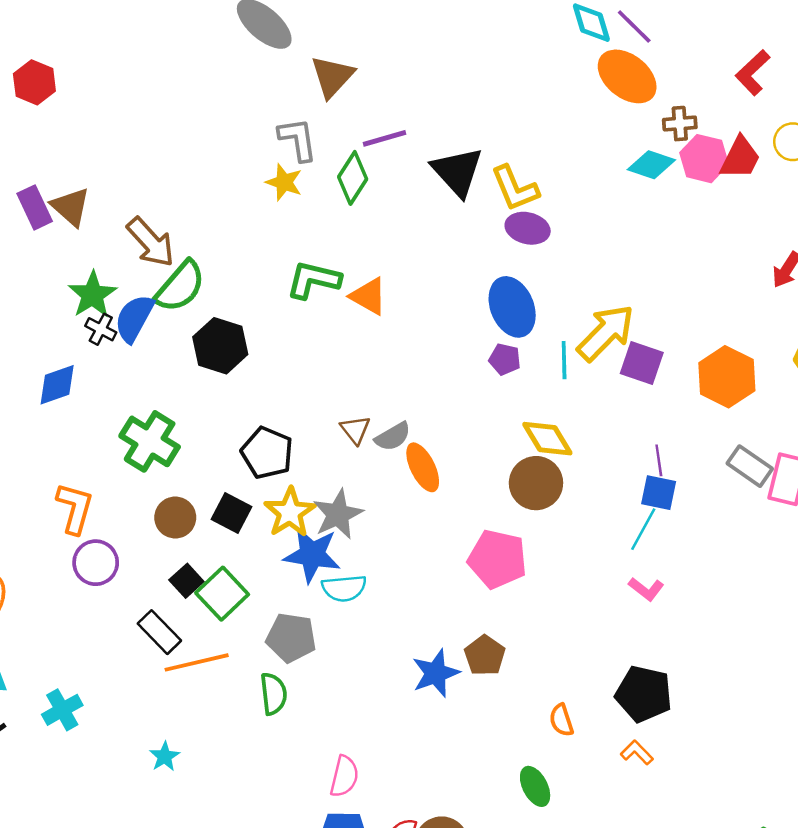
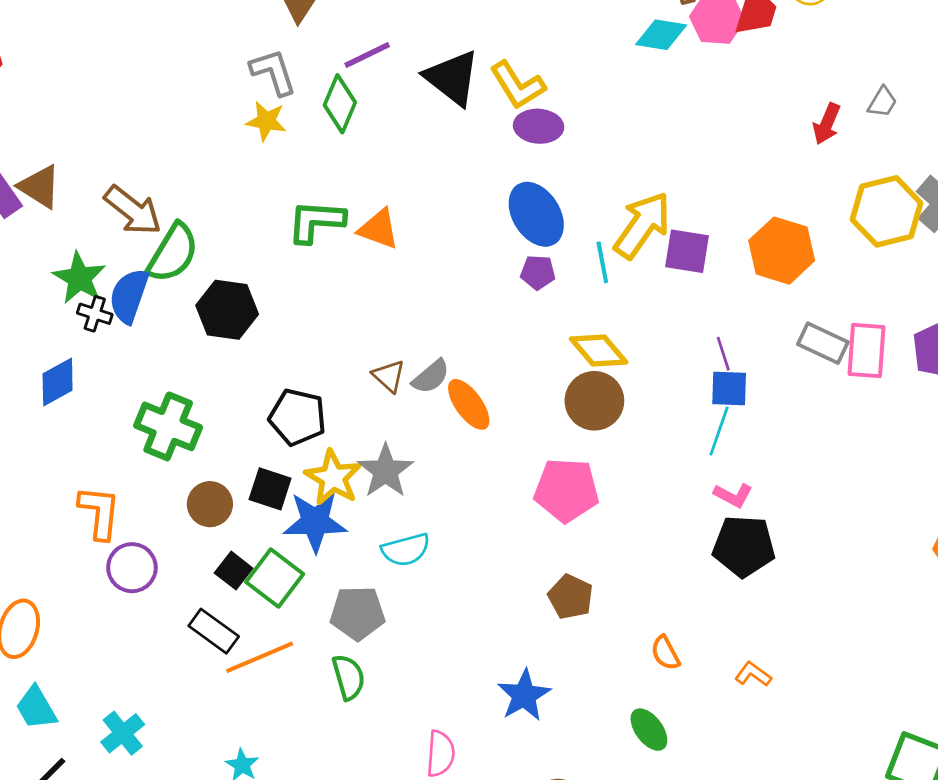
blue star: (312, 555) -> (315, 522), moved
blue star: (436, 673) -> (524, 695), moved
black pentagon: (644, 694) -> (744, 546), moved

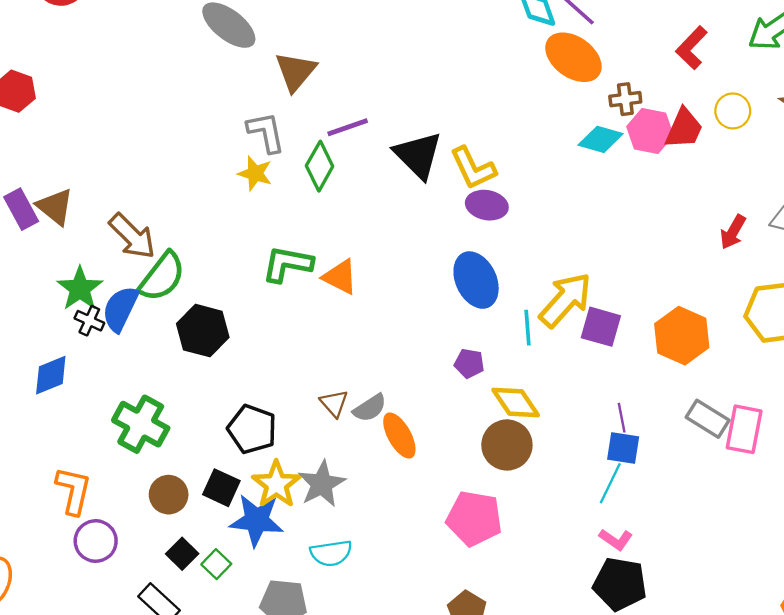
purple pentagon: (538, 272) -> (469, 363), moved
green square: (275, 578) -> (216, 564), size x0.6

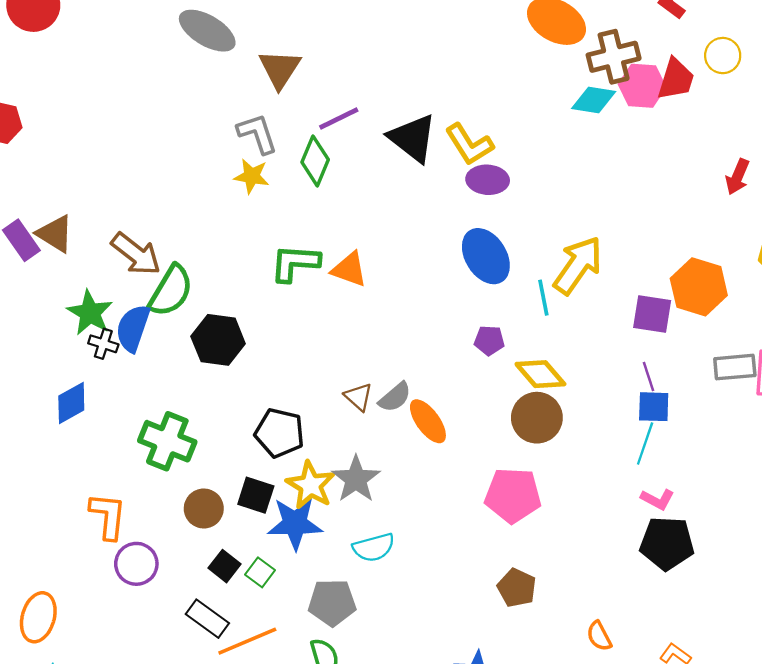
brown cross: (625, 99) -> (614, 57), size x1.6
purple square: (601, 327) -> (652, 314), moved
gray rectangle: (708, 419) -> (735, 367), turned -30

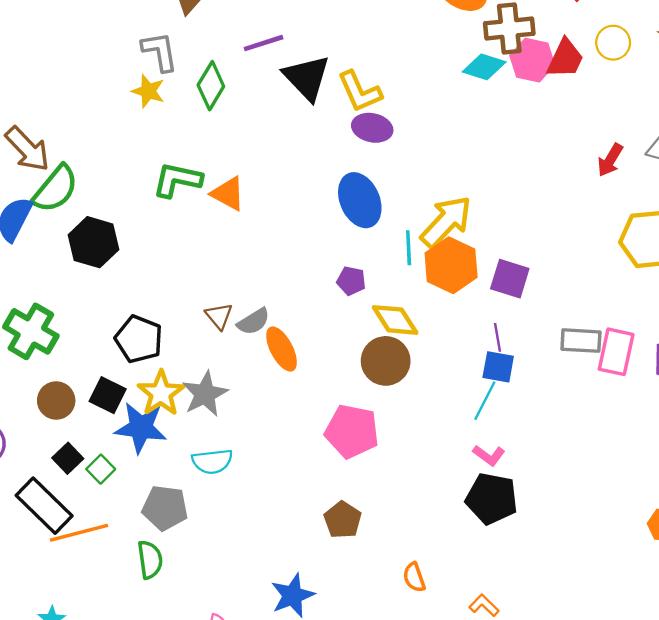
purple line: (339, 119) -> (264, 43), moved
orange hexagon: (699, 287) -> (451, 265), moved
black rectangle: (207, 619) -> (44, 506), size x1.4

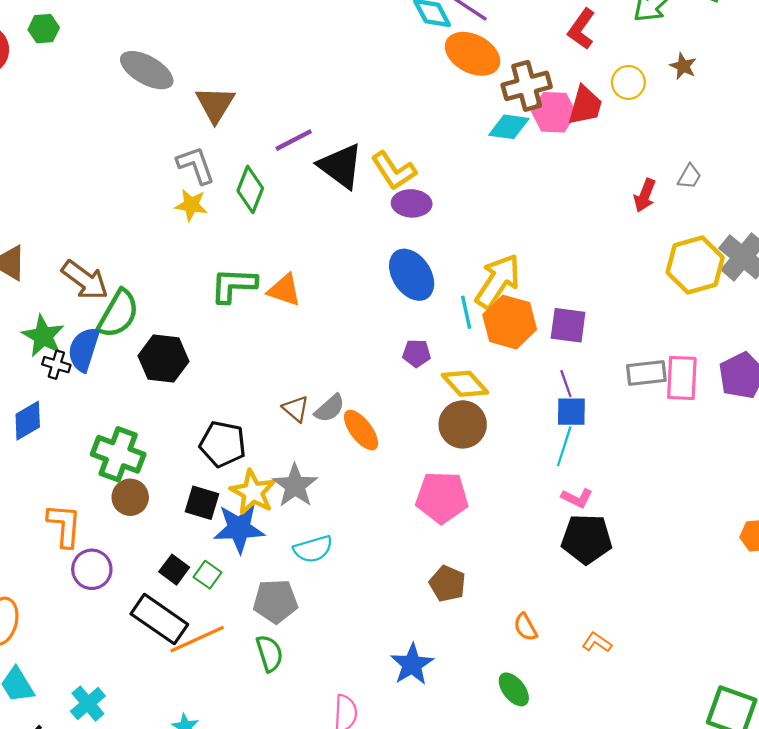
brown circle: (56, 401) -> (130, 497), moved

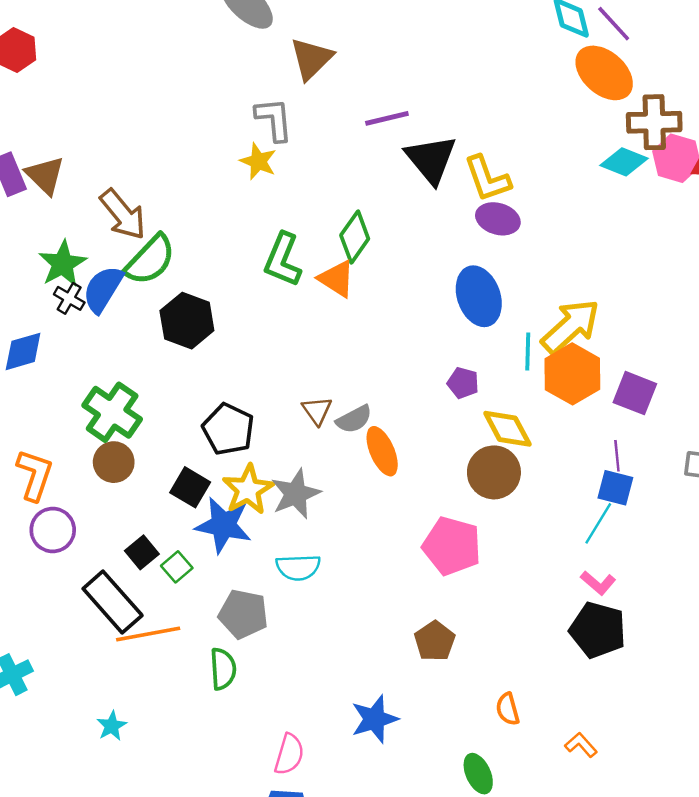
green diamond: (250, 189) -> (355, 237), moved
green L-shape: (234, 285) -> (283, 260), turned -84

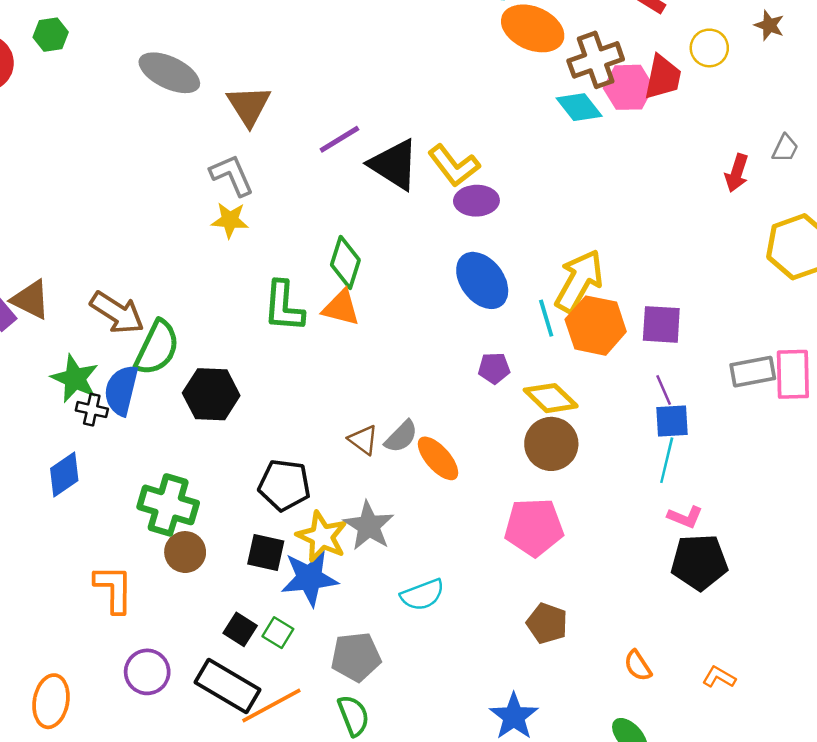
cyan diamond: (624, 162) -> (579, 107), turned 48
purple circle: (53, 530) -> (147, 672), moved
cyan semicircle: (298, 567) -> (422, 595), moved

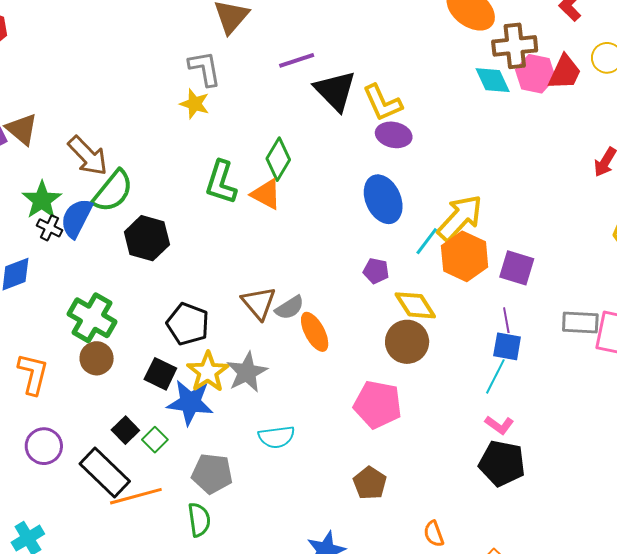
cyan line: (546, 318) -> (427, 241), turned 40
brown triangle: (363, 440) -> (259, 303), size x1.4

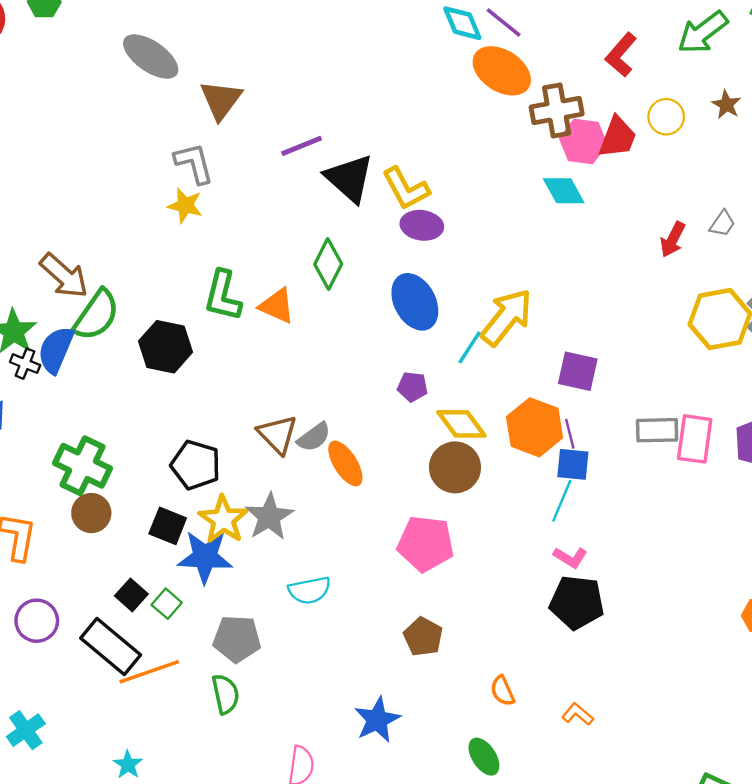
cyan diamond: (493, 80) -> (564, 191), moved
green diamond: (278, 159) -> (328, 264), moved
black hexagon: (147, 238) -> (166, 347), moved
orange hexagon: (465, 256) -> (535, 427), moved

